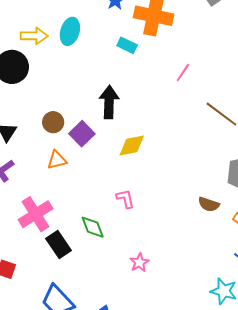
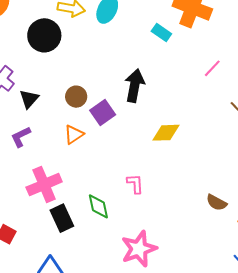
yellow diamond: (132, 146) -> (166, 133), moved
orange triangle: (57, 160) -> (74, 135), turned -30
pink star: (139, 262) -> (139, 249), size x1.8

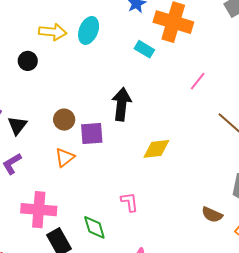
black circle: (44, 35) -> (28, 61), size x0.6
purple square: (103, 113) -> (92, 133), turned 35
pink cross: (44, 185) -> (39, 210), turned 32

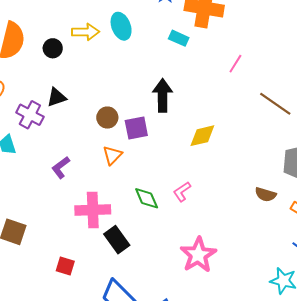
cyan ellipse: (89, 30) -> (121, 26), turned -36
black circle: (28, 61) -> (53, 48), moved
black triangle: (17, 125) -> (56, 97), moved, turned 40
pink L-shape: (129, 202) -> (182, 192), turned -110
green diamond: (94, 227) -> (147, 198), moved

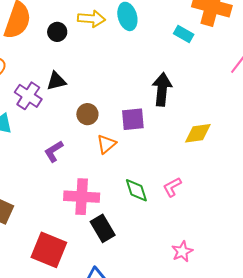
brown circle: (107, 118) -> (87, 114), moved
pink star: (198, 255) -> (182, 251), size x0.6
red square: (65, 266) -> (49, 250), size x1.8

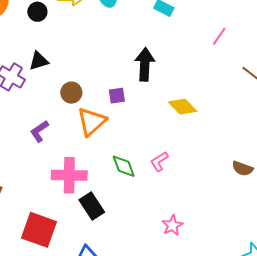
purple square: (133, 119) -> (117, 96), size x0.7
yellow diamond: (198, 133) -> (183, 107), turned 56
orange triangle: (106, 144) -> (92, 122), size x1.5

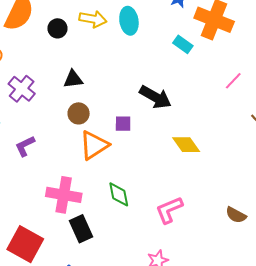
black triangle: (39, 61) -> (73, 79), moved
black arrow: (145, 64) -> (155, 97), turned 108
purple L-shape: (39, 131) -> (25, 146), moved
pink L-shape: (159, 161) -> (169, 210), moved, size x1.4

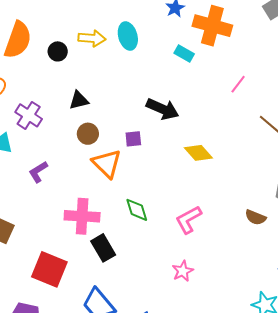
orange triangle: (94, 145) -> (107, 164), turned -36

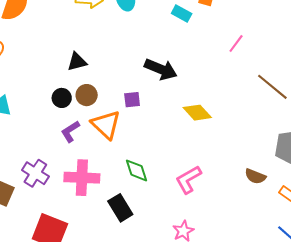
black circle: (58, 51) -> (62, 98), moved
purple cross: (29, 115) -> (35, 173), moved
purple L-shape: (38, 172) -> (70, 131), moved
black rectangle: (103, 248) -> (120, 208), moved

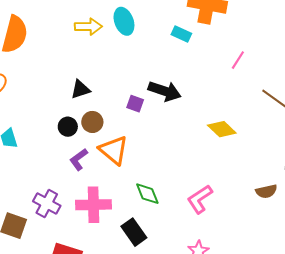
purple square: (132, 100) -> (135, 104), moved, turned 30
yellow diamond: (197, 113) -> (222, 129), moved
brown semicircle: (255, 176) -> (266, 191), turned -30

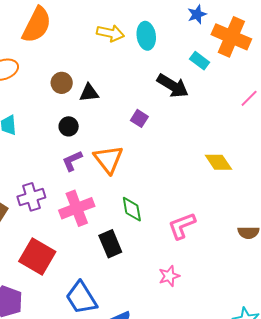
black arrow: (165, 91) -> (173, 86), moved
brown circle: (92, 122) -> (62, 83), moved
purple cross: (47, 204) -> (31, 197), turned 32
pink cross: (93, 205) -> (77, 208), turned -32

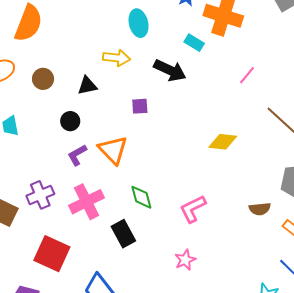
yellow arrow: (110, 33) -> (116, 58), moved
brown circle: (62, 83) -> (43, 79), moved
purple square: (139, 118) -> (140, 106), turned -30
yellow diamond: (218, 162) -> (223, 142), turned -44

